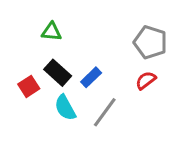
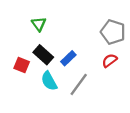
green triangle: (52, 32) -> (39, 24), turned 49
red square: (29, 86) -> (22, 65), turned -35

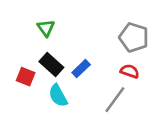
red semicircle: (110, 60) -> (130, 71), turned 56
gray line: (79, 84) -> (115, 100), moved

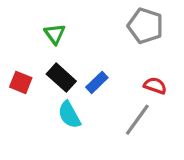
gray pentagon: (134, 37) -> (145, 26), moved
red square: (26, 77) -> (21, 82), moved

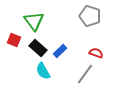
green triangle: (55, 34) -> (34, 21), size x1.5
red square: (21, 82) -> (14, 40), moved

